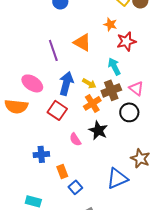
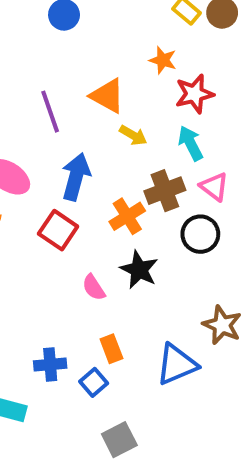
cyan arrow: (114, 66) -> (190, 143), moved
yellow arrow: (89, 83) -> (133, 135), moved
blue cross: (41, 154) -> (50, 365), moved
orange rectangle: (62, 171) -> (111, 349), moved

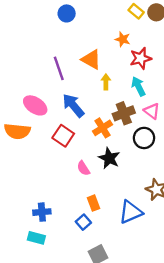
yellow arrow: (133, 135) -> (106, 82), turned -120
blue arrow: (76, 177) -> (73, 105), turned -55
blue cross: (50, 365) -> (42, 212), moved

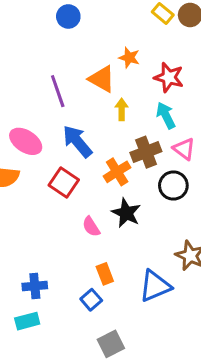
orange star: (123, 39) -> (129, 58), moved
red star: (141, 58) -> (169, 77), turned 30
cyan rectangle: (36, 238) -> (27, 321), turned -30

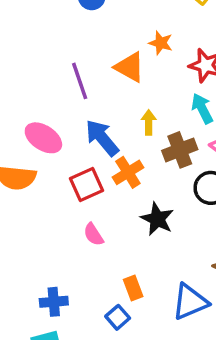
yellow arrow: (122, 109) -> (149, 122), moved
orange cross: (117, 172) -> (128, 172), moved
red square: (64, 182) -> (87, 184), turned 32
pink semicircle: (91, 227) -> (93, 234), moved

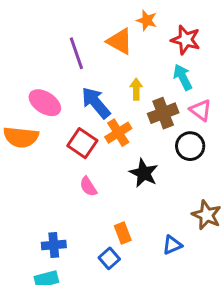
red square: (87, 184) -> (82, 143), turned -32
blue triangle: (190, 302) -> (172, 245), size x0.6

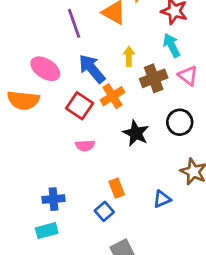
black circle: (190, 146) -> (180, 122), moved
pink semicircle: (88, 187) -> (85, 146), turned -60

